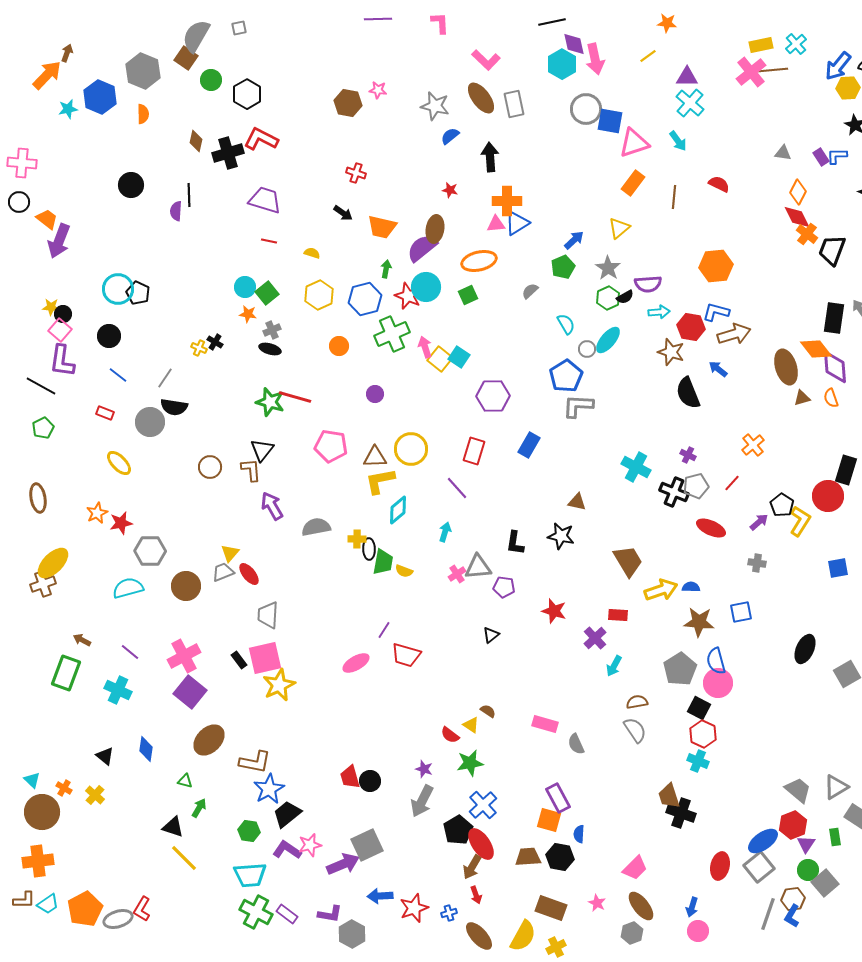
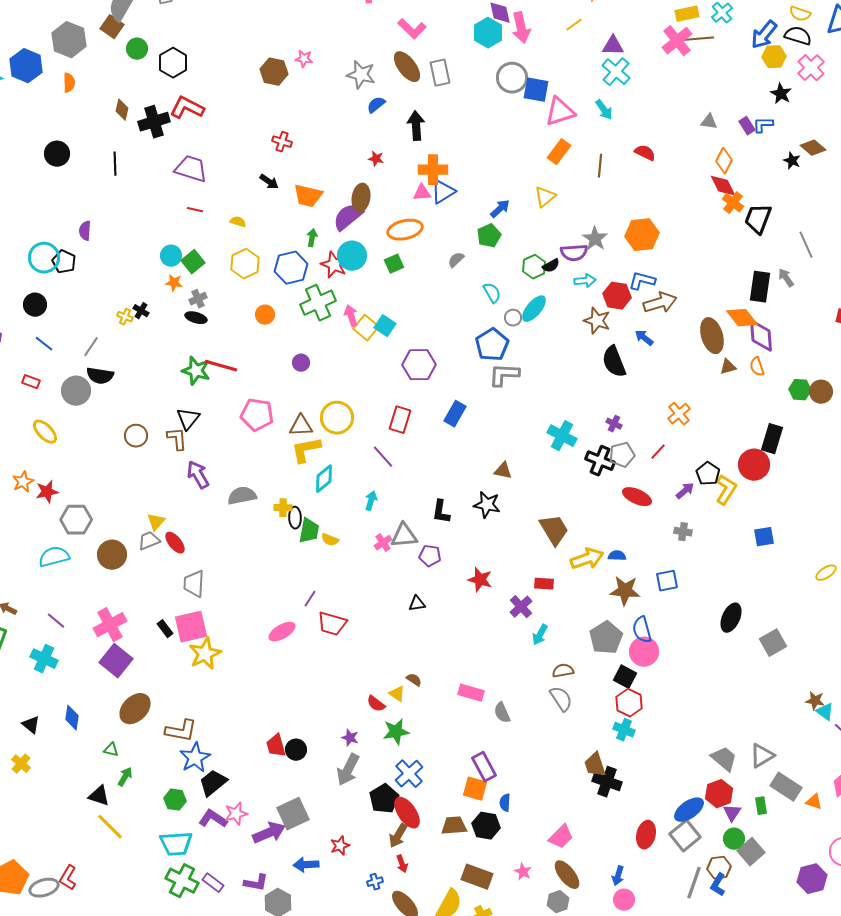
purple semicircle: (176, 211) -> (85, 231), moved
gray star: (608, 268) -> (595, 239), moved
black triangle: (491, 635) -> (417, 604), turned 30
red star: (414, 908) -> (340, 846), moved, size x0.7

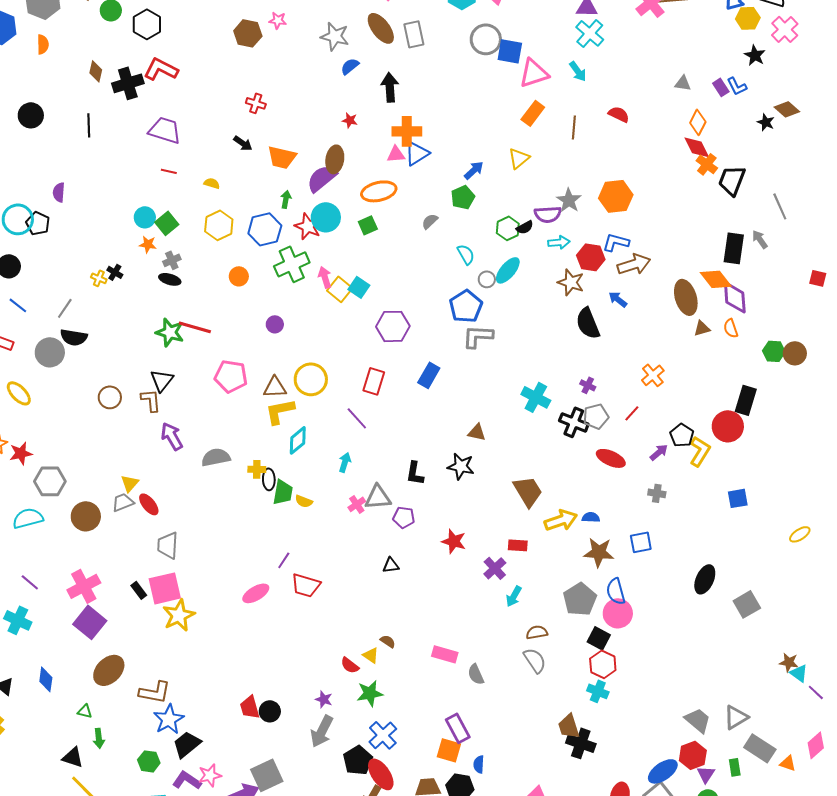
blue L-shape: (763, 125) -> (737, 86), turned -115
green arrow: (125, 777) -> (99, 738), turned 144

